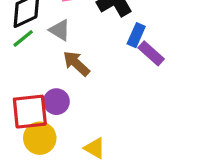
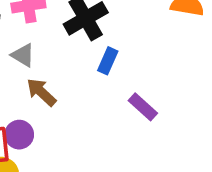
purple rectangle: (151, 53) -> (143, 107), moved

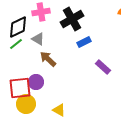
blue rectangle: (108, 61) -> (84, 42), turned 40

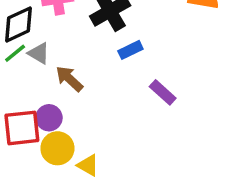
gray triangle: (38, 39) -> (39, 53), moved
yellow circle: (26, 104) -> (57, 148), moved

